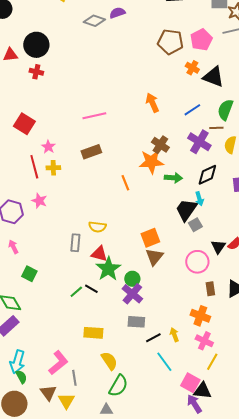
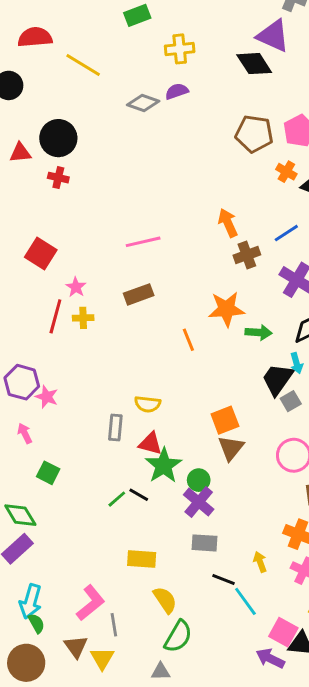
brown cross: (160, 145) -> (247, 255), moved, turned 36
red line: (34, 167) -> (55, 316), turned 30
pink star: (39, 201) -> (47, 397), moved
black line: (153, 338) -> (223, 579), moved, turned 49
purple arrow: (194, 404) -> (270, 658), moved, turned -30

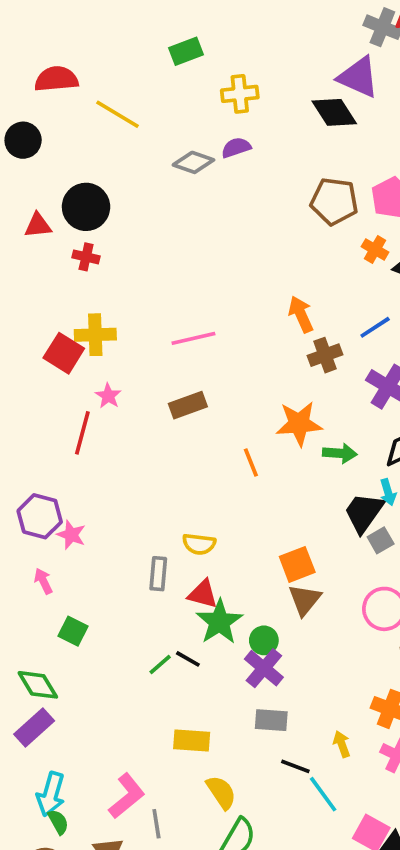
yellow cross: (83, 318) -> (95, 335), moved, size x1.5

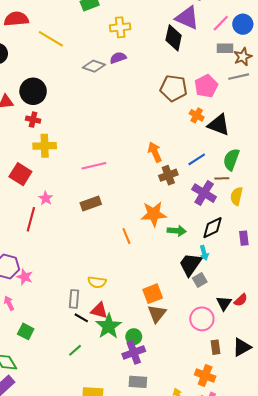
black diamond: (334, 112) -> (174, 38), turned 45
yellow cross: (95, 335) -> (45, 146), moved
black line: (188, 659) -> (81, 318), moved
purple cross: (264, 668) -> (134, 352), turned 30

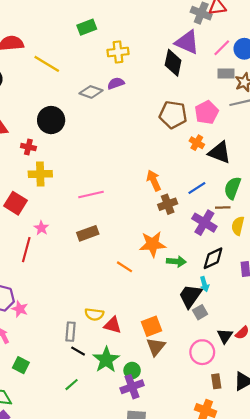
black circle: (33, 91) -> (51, 120), moved
orange line: (126, 236) -> (124, 267), turned -35
red triangle: (99, 310) -> (113, 325), moved

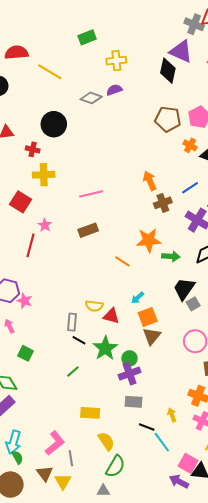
cyan arrow: (204, 284) -> (138, 298), moved, turned 64

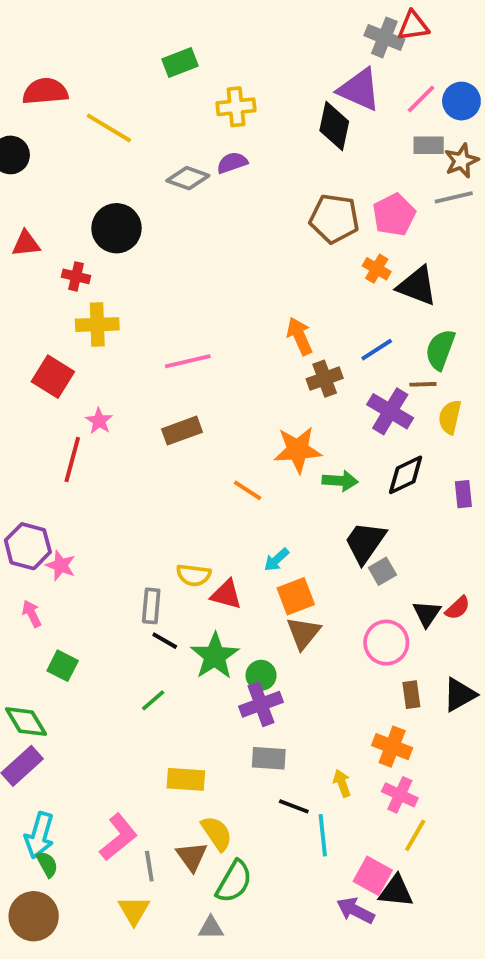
cyan line: (162, 442) -> (323, 835), turned 30
brown triangle: (45, 473) -> (192, 856), moved

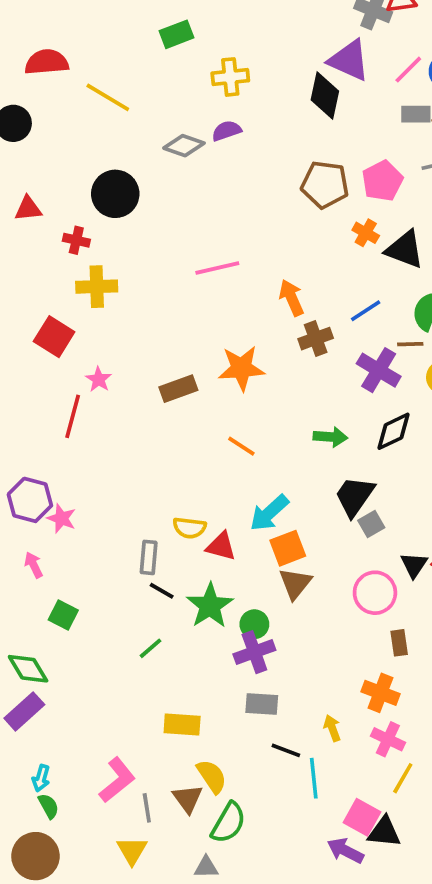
pink line: (188, 361) -> (217, 268), moved
orange star: (298, 450) -> (241, 368), moved
cyan arrow: (276, 560) -> (269, 513), size x1.6
cyan arrow: (39, 835) -> (41, 778), size x0.6

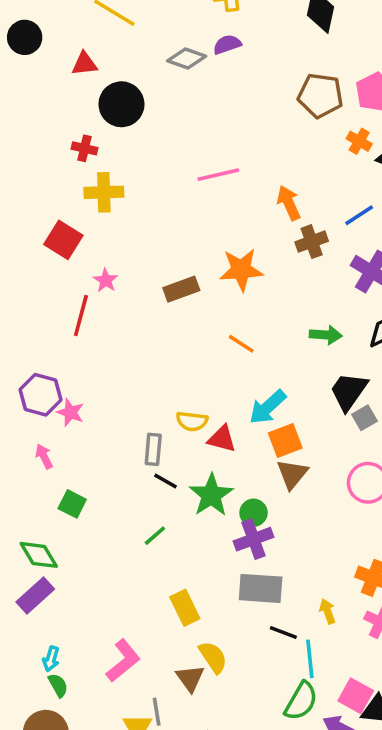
red triangle: (28, 209) -> (85, 64), moved
gray rectangle: (262, 704) -> (261, 588), size x1.4
yellow rectangle: (182, 724) -> (185, 608), turned 60
gray line: (147, 808) -> (157, 712), moved
green semicircle: (228, 823) -> (301, 701), moved

